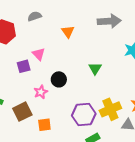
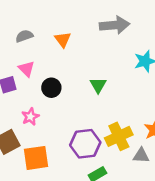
gray semicircle: (35, 16) -> (24, 36), moved
black circle: (59, 79) -> (51, 88), moved
orange square: (44, 125) -> (36, 158), size x1.5

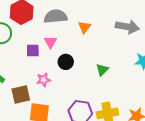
gray semicircle: (24, 36) -> (56, 16), size x1.6

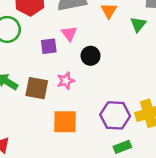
green triangle: (102, 70) -> (138, 24), moved
brown square: (21, 95) -> (37, 88), moved, turned 30

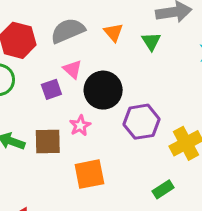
black circle: (91, 56) -> (103, 90), size x1.6
purple hexagon: (115, 115) -> (142, 122), moved

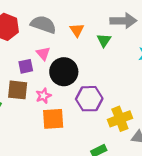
gray semicircle: (68, 31) -> (43, 25), turned 35
brown square: (48, 141) -> (18, 90), moved
orange square: (89, 174) -> (53, 119), moved

